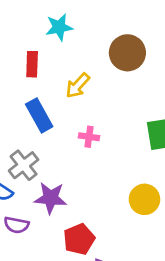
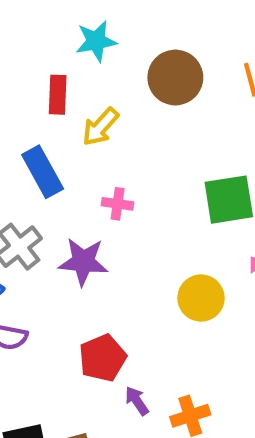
cyan star: (59, 27) -> (96, 41), moved
red rectangle: (32, 64) -> (58, 95), moved
purple star: (51, 198) -> (83, 262), moved

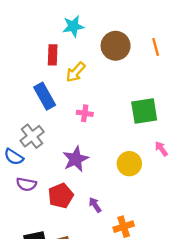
purple star: (83, 262) -> (76, 159), moved, turned -30
red pentagon: (103, 358) -> (61, 196), moved
purple arrow: (137, 401) -> (95, 205), moved

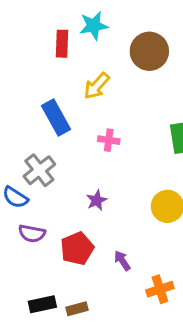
red rectangle: (53, 55) -> (62, 44), moved
purple star: (76, 159) -> (97, 200), size x0.6

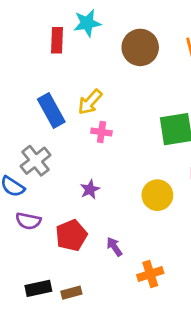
yellow arrow: (97, 86) -> (90, 102), moved

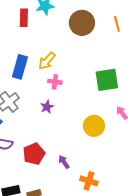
blue rectangle: (51, 111) -> (20, 67), turned 45
purple star: (90, 189) -> (47, 107), moved
orange cross: (150, 274) -> (89, 181), turned 36

